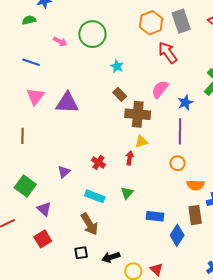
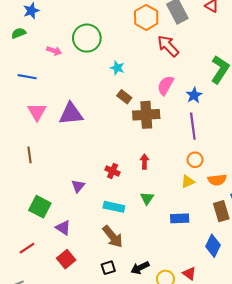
yellow triangle: (141, 141) -> (188, 182), moved
blue diamond: (177, 235) -> (213, 246), moved

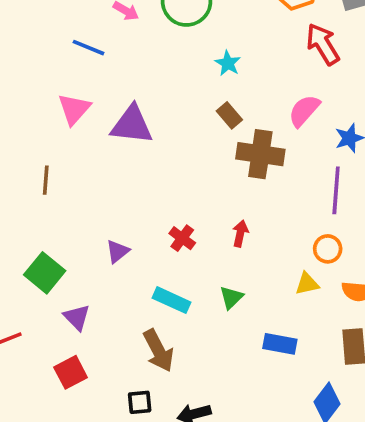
blue line: (27, 77) -> (88, 48), moved

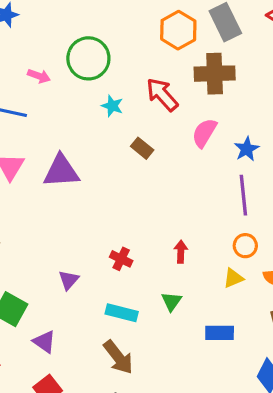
red arrow: (323, 44) -> (162, 95), moved
cyan star: (228, 63) -> (112, 106), moved
brown cross: (260, 154) -> (215, 74), moved
red arrow: (240, 234) -> (181, 252), moved

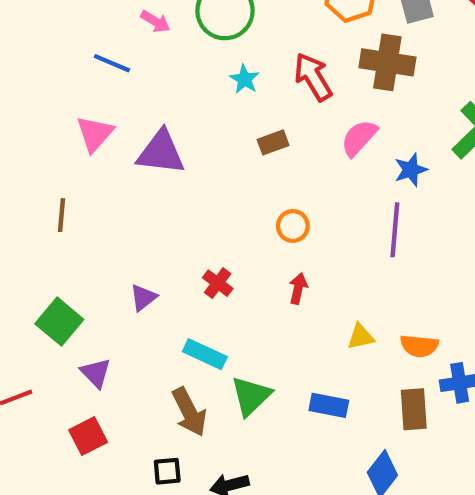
brown rectangle: (142, 148) -> (273, 142), turned -70
orange circle: (245, 246) -> (293, 226), moved
green triangle: (171, 301) -> (251, 396), moved, size x1.5

